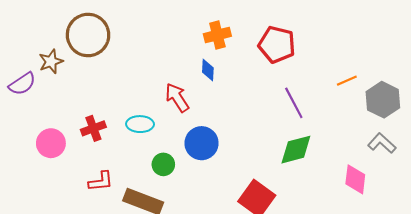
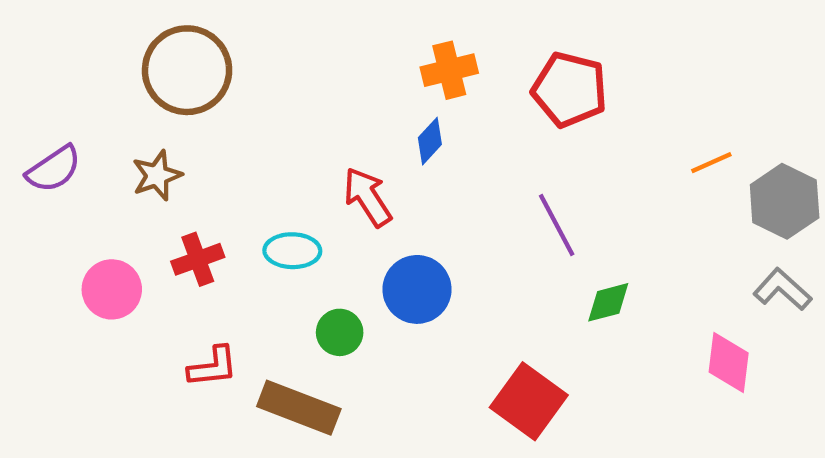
brown star: (51, 62) -> (157, 175), moved
blue diamond: (208, 70) -> (430, 141), turned 40
purple line: (294, 103) -> (557, 225), moved
green diamond: (296, 150) -> (608, 302), size x0.7

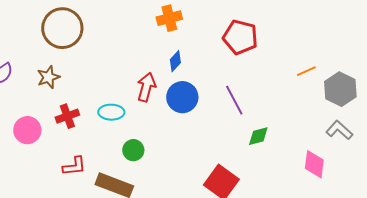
orange cross: (449, 70) -> (169, 18), moved
red arrow: (368, 197) -> (146, 87), turned 48
blue circle: (417, 289) -> (182, 97), moved

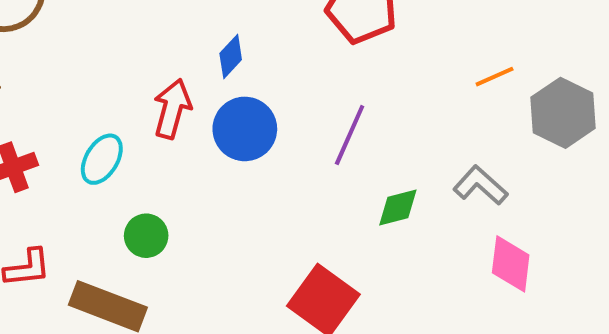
purple line: (234, 100) -> (350, 135), turned 52
cyan ellipse: (111, 112) -> (102, 159), turned -60
gray L-shape: (339, 130) -> (480, 185), moved

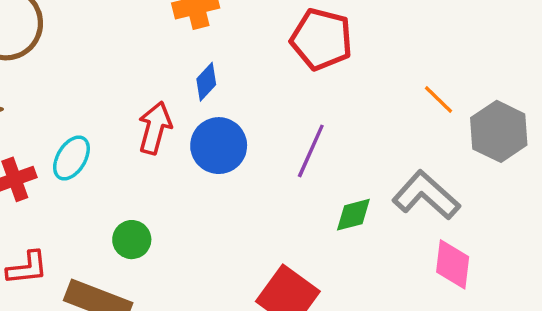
orange line: (495, 77) -> (438, 99), turned 68
cyan ellipse: (102, 159) -> (71, 158), moved
gray L-shape: (480, 185) -> (426, 195), size x1.4

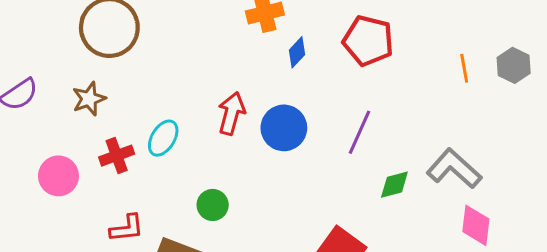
blue diamond: (206, 82) -> (297, 52), moved
orange line: (438, 99) -> (464, 68), moved, turned 36
gray hexagon: (499, 131) -> (514, 65), moved, size x0.7

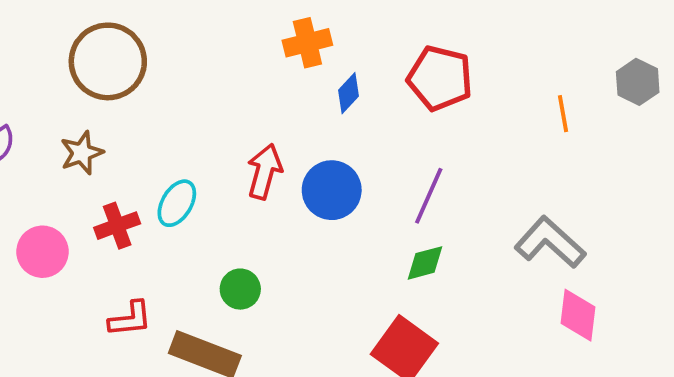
gray hexagon: (514, 65) -> (638, 82), moved
green diamond: (394, 185) -> (425, 263), moved

